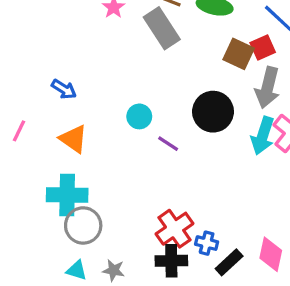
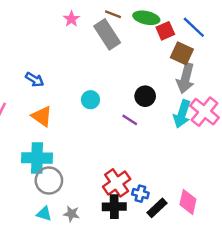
red square: (263, 48) -> (165, 31), moved
brown square: (239, 54) -> (182, 53), moved
black circle: (213, 112) -> (145, 96), size x0.7
purple line: (168, 144) -> (130, 120), moved

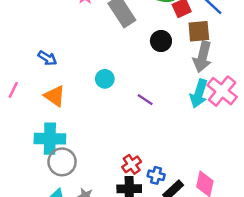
brown square: (182, 53) -> (199, 31), turned -30
black circle: (145, 96) -> (161, 41), moved
red cross: (117, 183) -> (132, 164), size x0.7

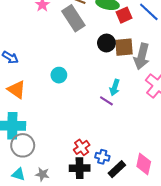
brown square: (199, 31) -> (124, 47), moved
cyan arrow: (199, 94) -> (115, 87), moved, size x0.7
purple line: (145, 100) -> (106, 101), moved

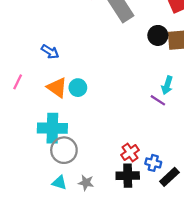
cyan circle: (59, 75) -> (78, 88), moved

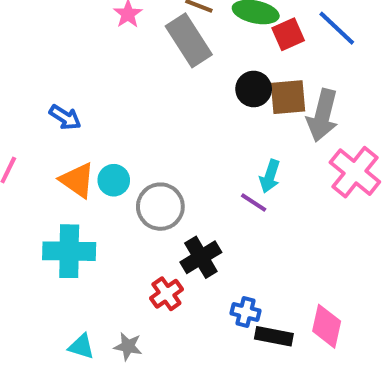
gray circle: (64, 150) -> (160, 207), moved
red cross: (130, 152) -> (166, 294), moved
black cross: (128, 176) -> (201, 257), moved, turned -30
black rectangle: (169, 177) -> (274, 336), turned 54

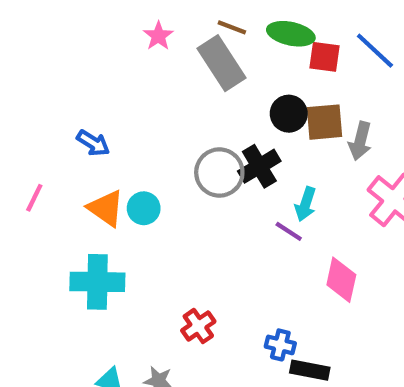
red square: (288, 34) -> (324, 57), turned 32
gray arrow: (323, 115) -> (360, 141), size x0.7
gray circle: (160, 207) -> (219, 173), moved
black cross: (201, 257) -> (259, 166), moved
pink diamond: (327, 326) -> (341, 280), moved

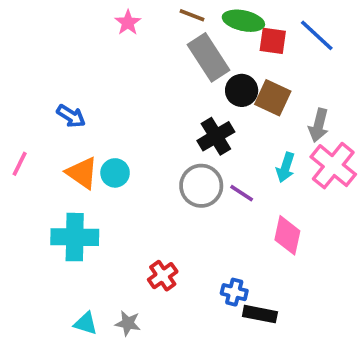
gray rectangle: (221, 63) -> (209, 57), moved
brown square: (324, 122) -> (273, 98), turned 30
gray arrow: (360, 141) -> (319, 125), moved
gray circle: (219, 173) -> (201, 186), moved
cyan arrow: (306, 204) -> (286, 167), moved

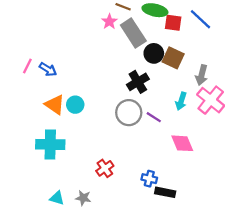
pink star: (128, 23) -> (109, 22), moved
pink line: (20, 164) -> (27, 66), moved
pink diamond: (287, 235) -> (182, 143), turned -35

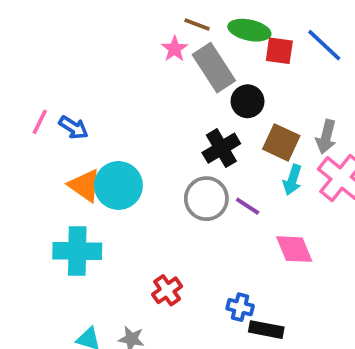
brown square: (173, 58) -> (281, 142), moved
cyan circle: (75, 105) -> (118, 185), size x1.6

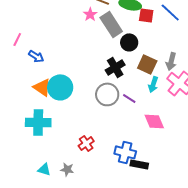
pink line: (40, 122) -> (17, 39), moved
blue cross: (240, 307) -> (125, 152), size x1.5

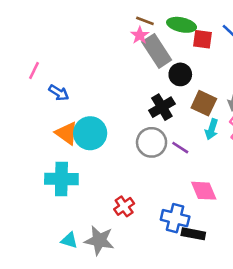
pink star: (90, 14) -> (140, 35), moved
pink diamond: (154, 121) -> (204, 191), moved
gray star: (67, 169) -> (99, 240), size x1.6

